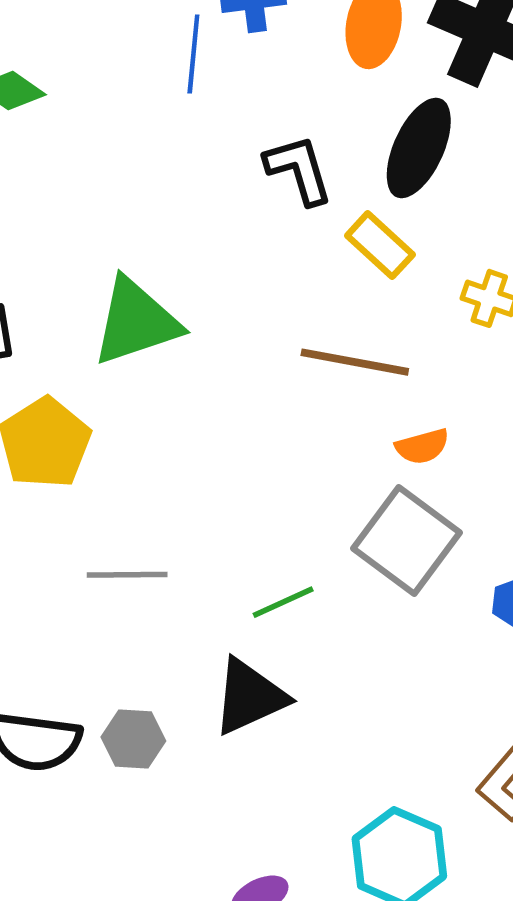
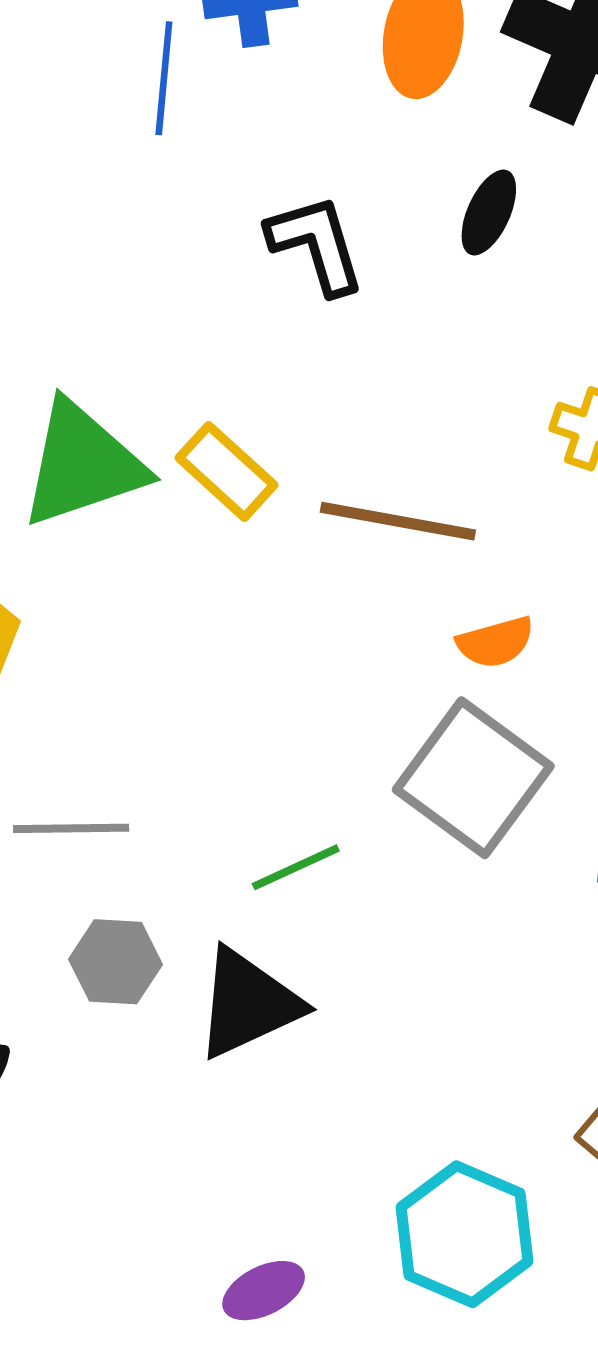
black ellipse: (419, 148) -> (489, 212), size x0.6
yellow rectangle: (380, 245) -> (227, 471), moved
gray hexagon: (133, 739) -> (115, 962), moved

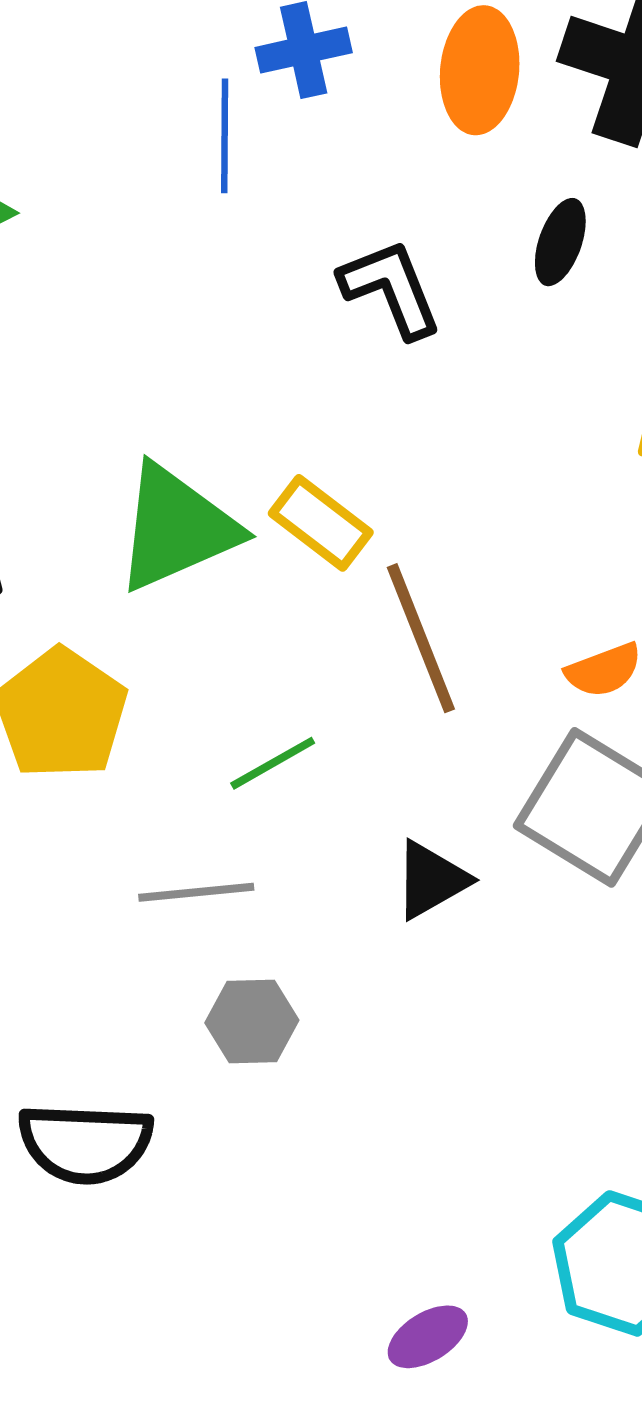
brown line: (398, 521) -> (421, 638), moved, turned 63
green line: (296, 867) -> (273, 763), moved
black triangle: (248, 1003) -> (431, 880), moved, size x0.7

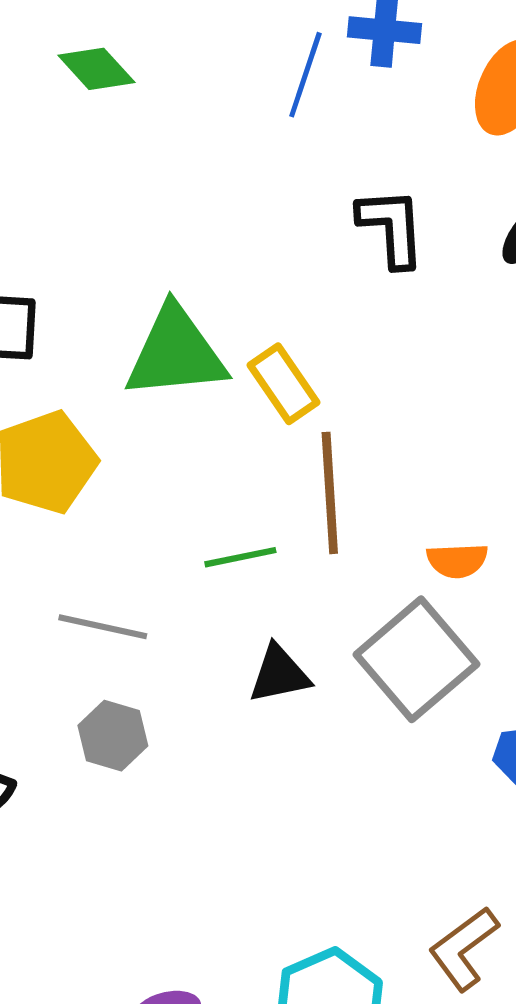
green line: (273, 763) -> (240, 557), moved

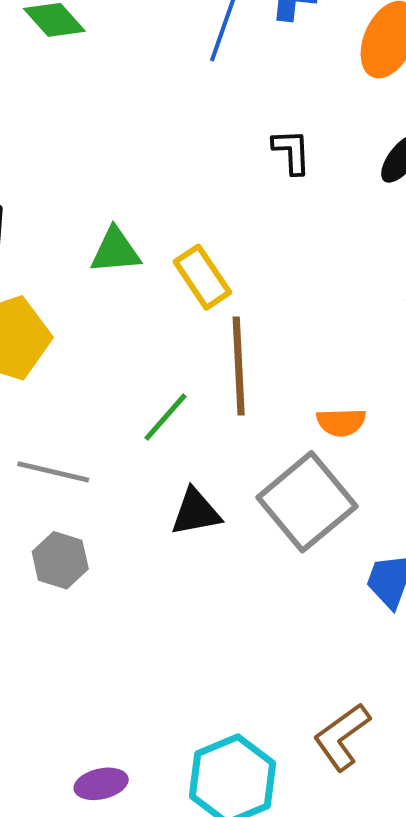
black L-shape: (392, 227) -> (292, 152), size x0.7
green triangle: (176, 353) -> (115, 251), size x0.6
green line: (240, 557) -> (166, 417), turned -38

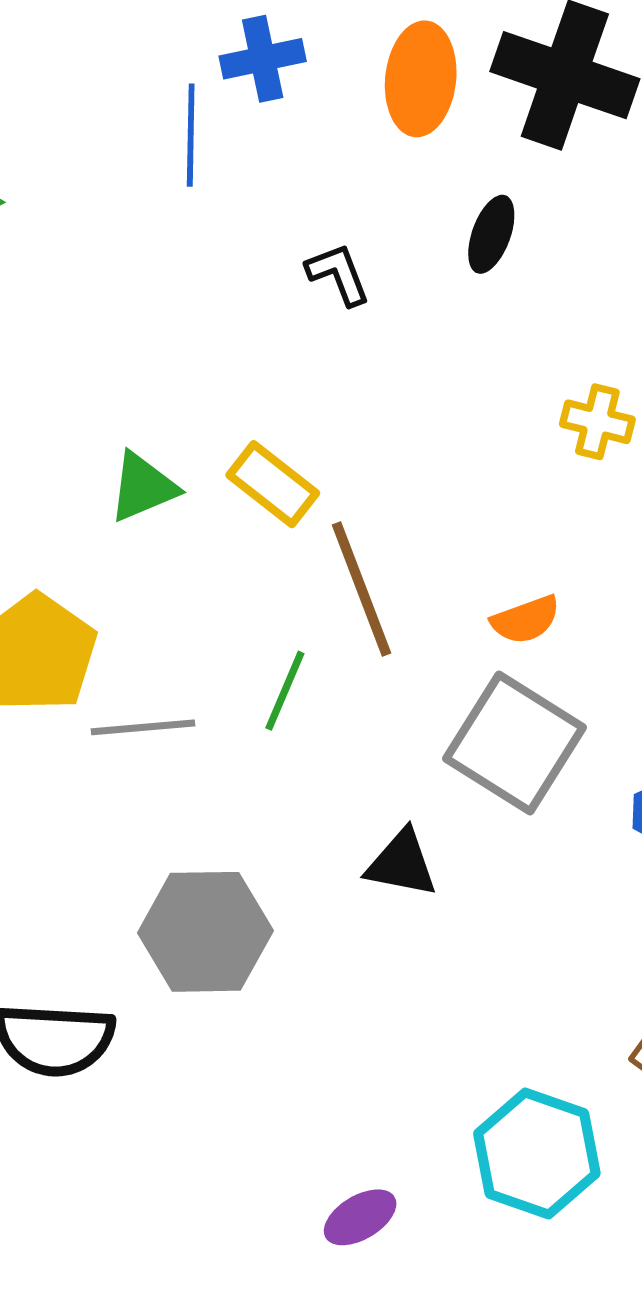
gray line: (53, 472) -> (143, 727), moved
black triangle: (196, 512) -> (402, 863), moved, turned 40
gray hexagon: (60, 560) -> (205, 932), size x1.6

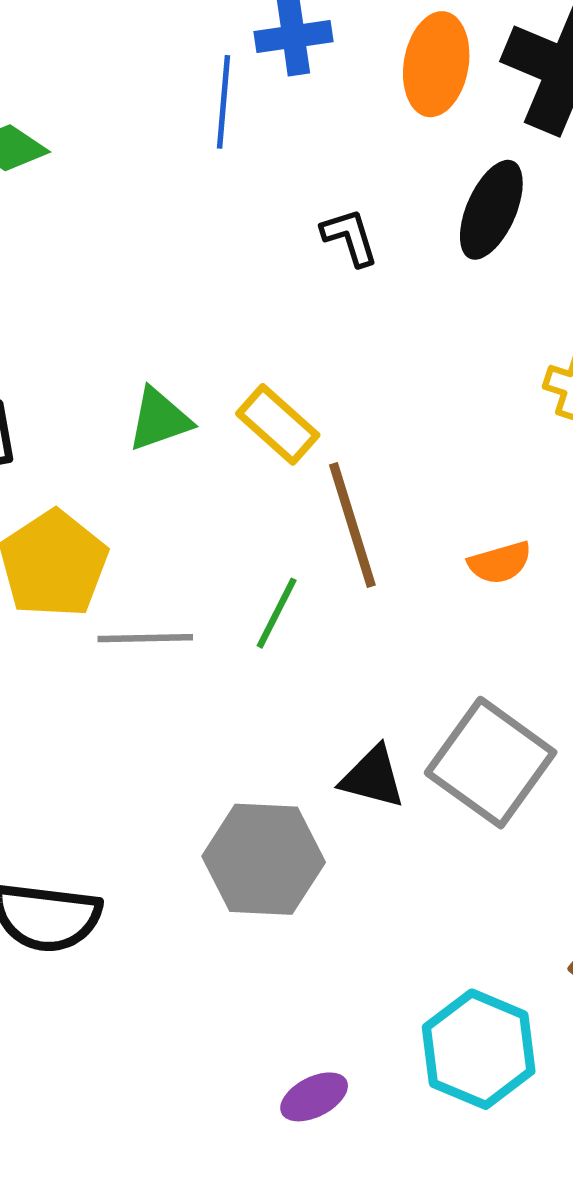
black ellipse: (491, 234) -> (491, 210), size x1.4
gray square: (515, 743) -> (491, 763), moved
gray hexagon: (205, 932) -> (264, 859), moved

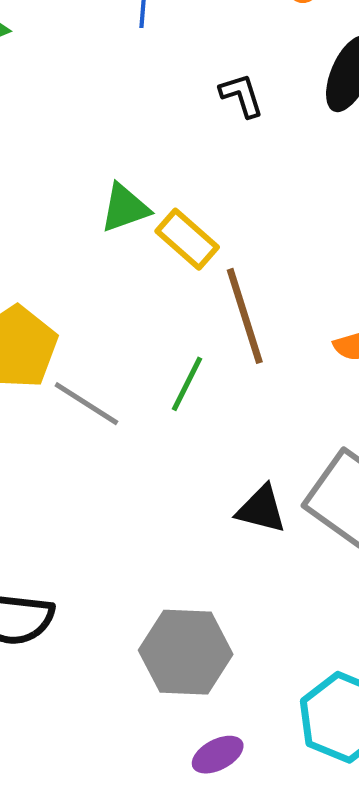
green triangle: (159, 419) -> (125, 208), moved
gray line: (145, 638) -> (86, 404), turned 34
gray hexagon: (264, 859) -> (186, 652), moved

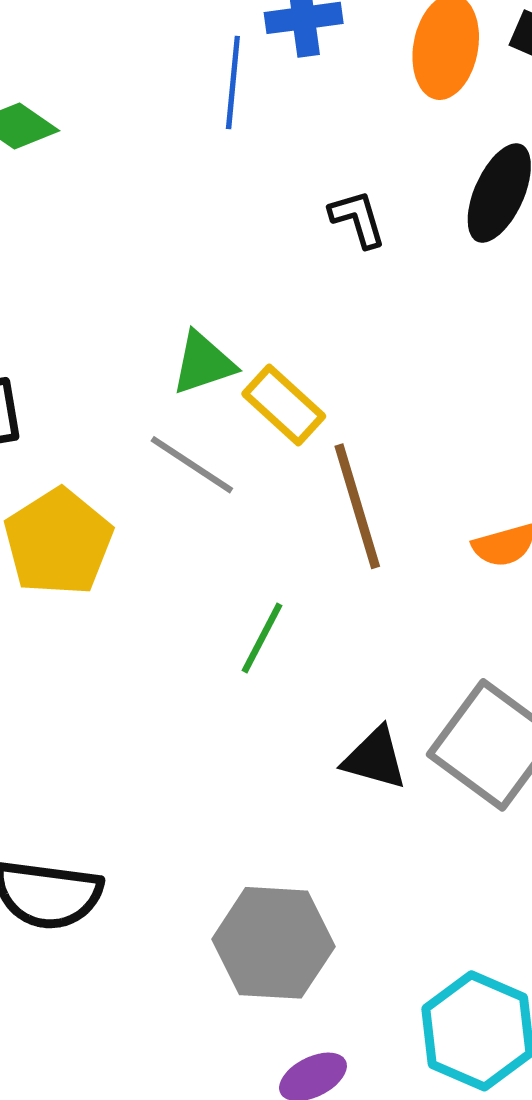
green line: (187, 384) -> (262, 638), moved
gray line: (86, 404) -> (192, 465), moved

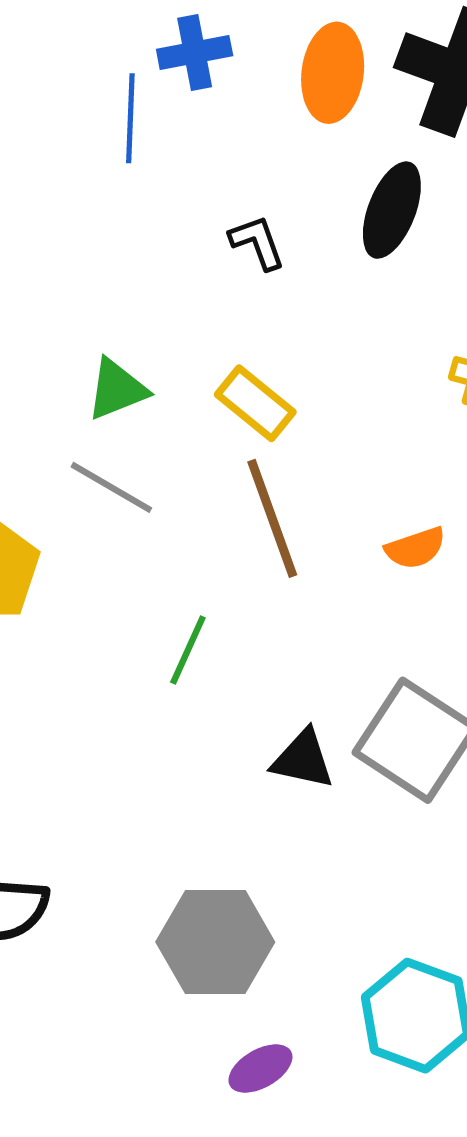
yellow rectangle: (284, 405) -> (255, 403), moved

